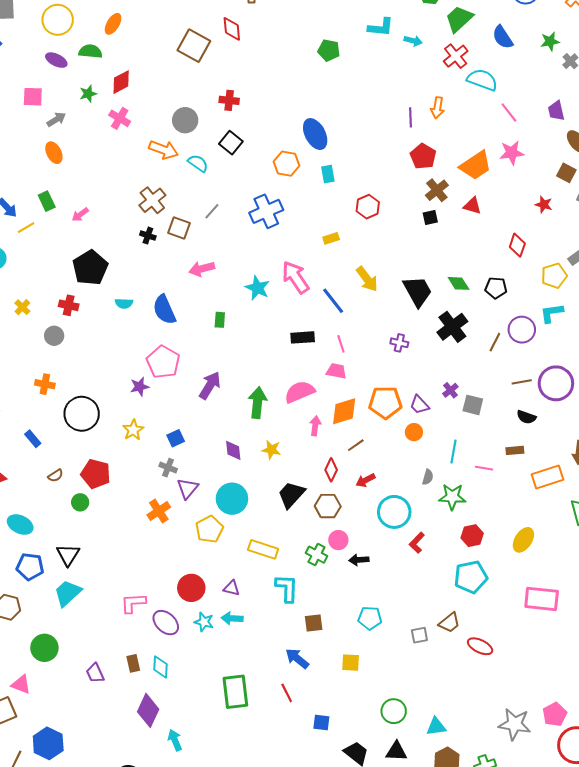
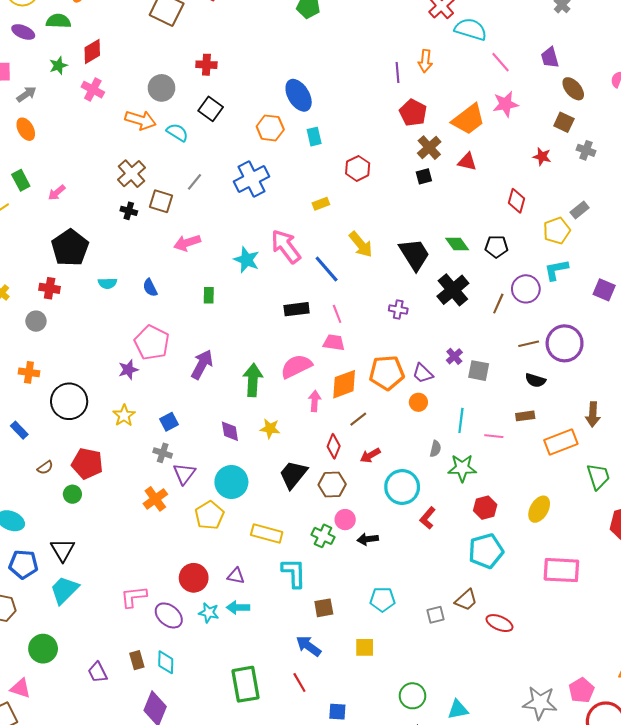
blue semicircle: (164, 310) -> (150, 288), size x0.6

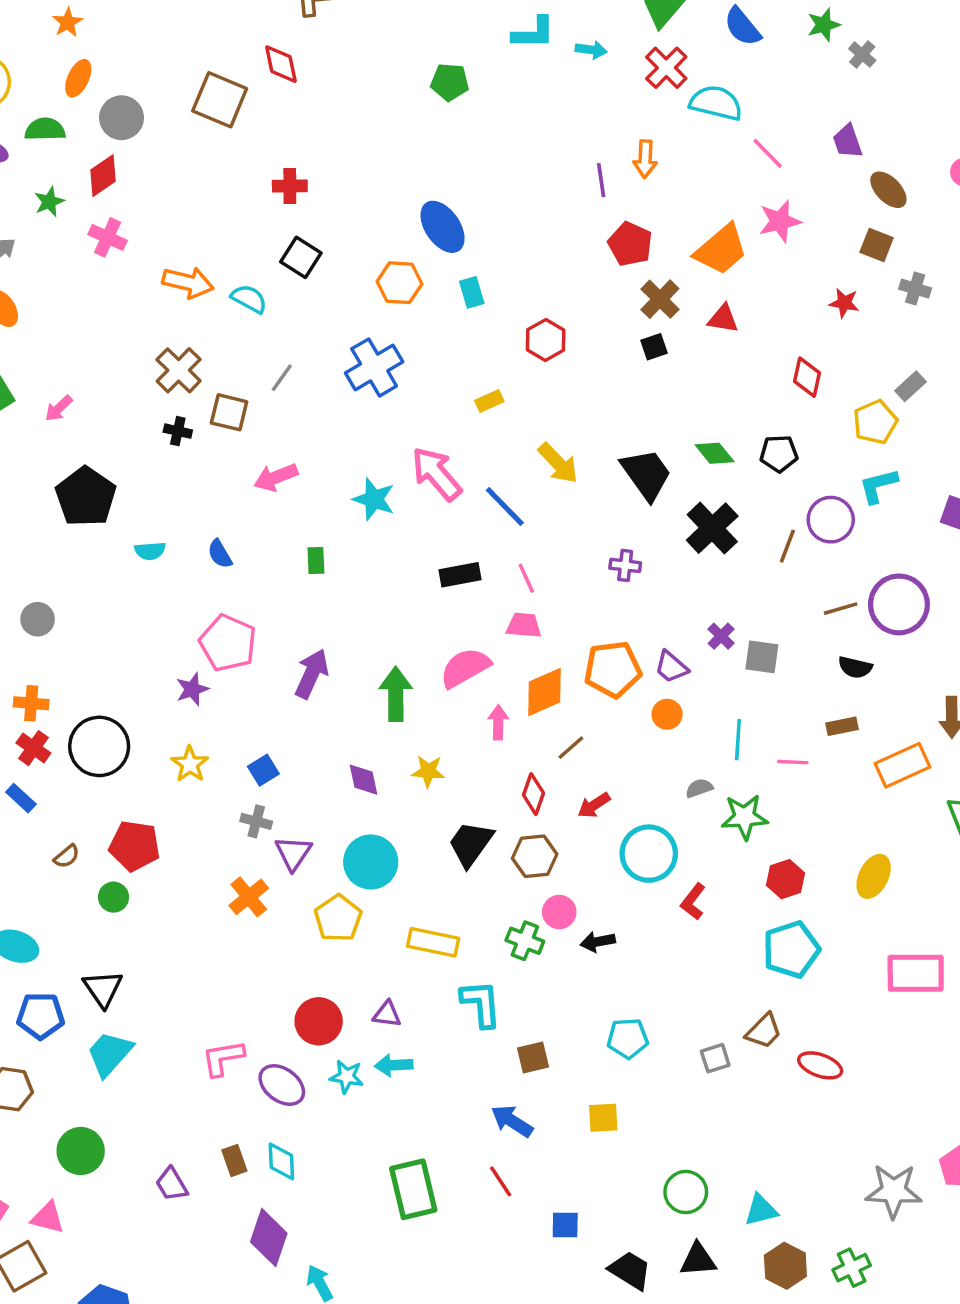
gray circle: (162, 88) -> (122, 118), moved
red cross: (50, 288) -> (33, 748), moved, turned 30
gray semicircle: (435, 449) -> (699, 788), turned -119

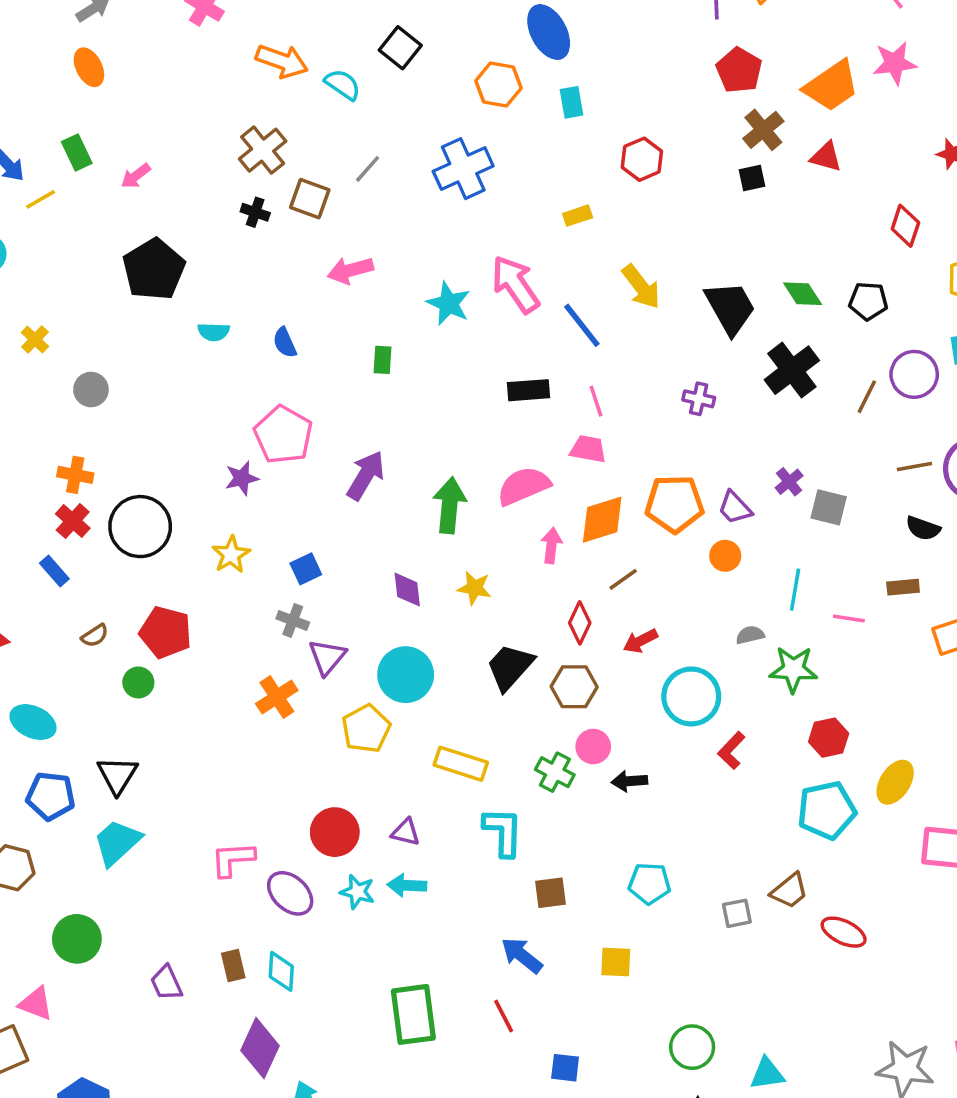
yellow ellipse: (874, 876) -> (895, 782), moved

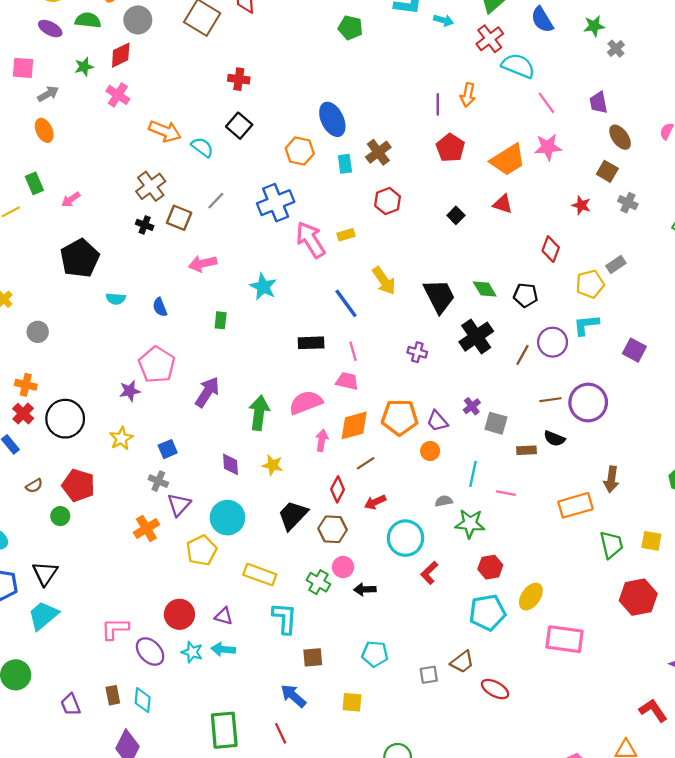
brown cross: (763, 130) -> (378, 152), moved
black square: (752, 178) -> (456, 215), turned -35
pink arrow: (515, 284) -> (310, 240), moved
brown rectangle: (903, 587) -> (526, 450), moved

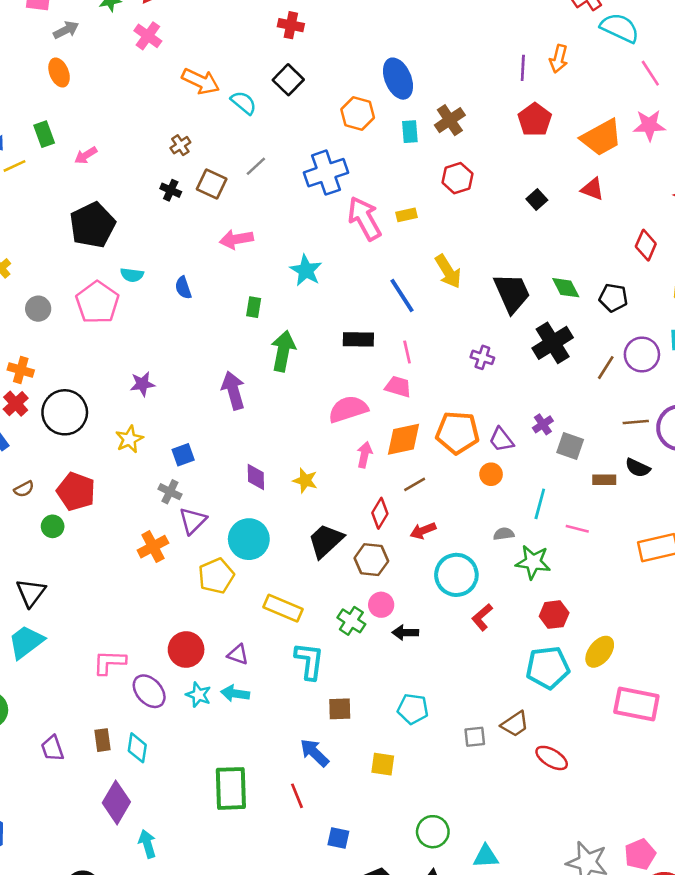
brown cross: (151, 186) -> (180, 145), size x0.6
pink pentagon: (157, 365) -> (97, 302), moved
purple arrow: (207, 392) -> (233, 390), turned -52
green arrow: (259, 413) -> (283, 351), moved

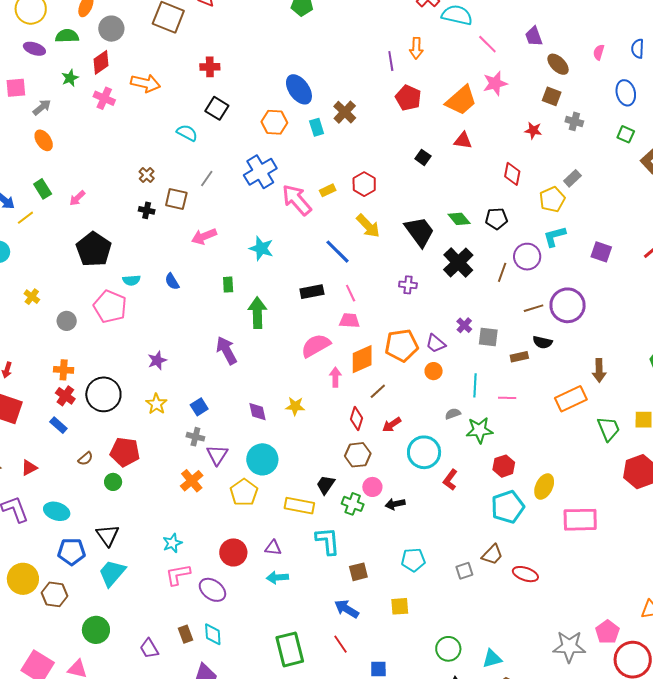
orange arrow: (201, 81) -> (146, 83), moved
red hexagon: (457, 178) -> (364, 184), moved
black trapezoid: (326, 541) -> (326, 485), moved, size x0.7
cyan star: (198, 695) -> (172, 543), moved, turned -30

